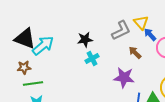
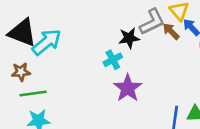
black star: (85, 40) -> (129, 38), moved
brown arrow: (135, 53) -> (171, 31), moved
purple star: (124, 78) -> (128, 88), moved, turned 30

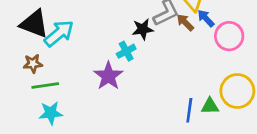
purple star: (128, 88) -> (108, 76), moved

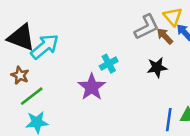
black star: (143, 29) -> (157, 67), moved
brown star: (33, 64) -> (20, 75), turned 30
green line: (45, 86) -> (32, 96), turned -30

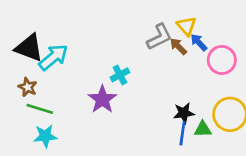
black star: (157, 67) -> (184, 113), moved
green line: (32, 96) -> (40, 109), turned 55

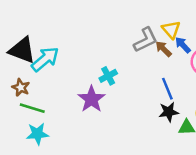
blue line: (182, 133) -> (167, 89), moved, turned -30

